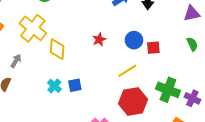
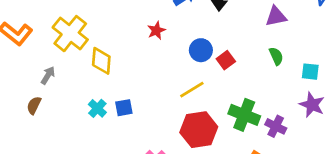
red star: (99, 40) -> (156, 30), moved
red square: (153, 48) -> (226, 60), turned -32

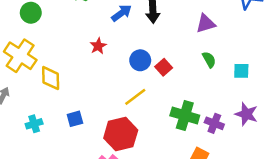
purple star: (312, 105) -> (246, 114), moved
cyan cross: (97, 108) -> (34, 124), moved, turned 35
red hexagon: (199, 130) -> (121, 134), moved

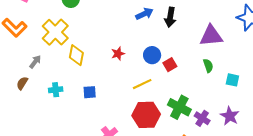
purple triangle: (206, 24) -> (211, 36), size x1.4
red star: (98, 46) -> (118, 54), moved
red hexagon: (121, 134) -> (146, 115), moved

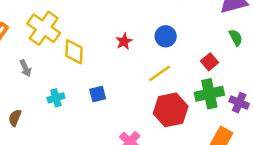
gray arrow: (35, 62) -> (25, 68), turned 128
red square: (170, 65) -> (209, 62), moved
brown semicircle: (22, 83) -> (15, 118), moved
green cross: (179, 107) -> (209, 94), turned -30

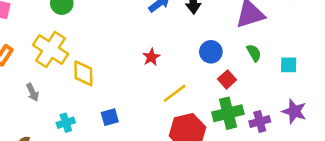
blue circle: (166, 36) -> (211, 52), moved
red star: (124, 41) -> (151, 57), moved
purple cross: (239, 103) -> (260, 121), turned -36

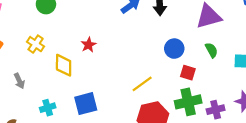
yellow cross: (51, 49) -> (36, 44), size x0.6
red star: (151, 57) -> (88, 45), moved
red square: (227, 79) -> (188, 73), turned -32
blue square: (110, 117) -> (86, 104), size x1.5

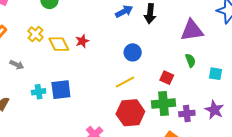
blue circle: (174, 49) -> (133, 52), moved
yellow diamond: (64, 65) -> (59, 44), moved, turned -35
gray arrow: (19, 81) -> (17, 65), turned -48
blue square: (86, 104) -> (61, 90), moved

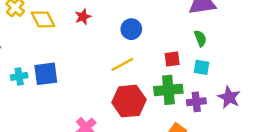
red star: (82, 41) -> (83, 17), moved
cyan square: (215, 74) -> (202, 67), moved
red square: (167, 78) -> (172, 59), turned -32

